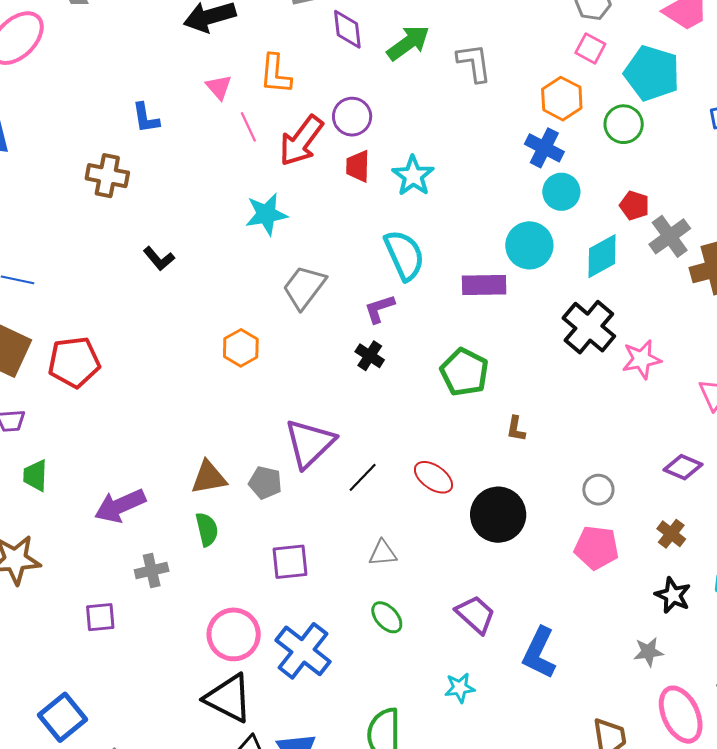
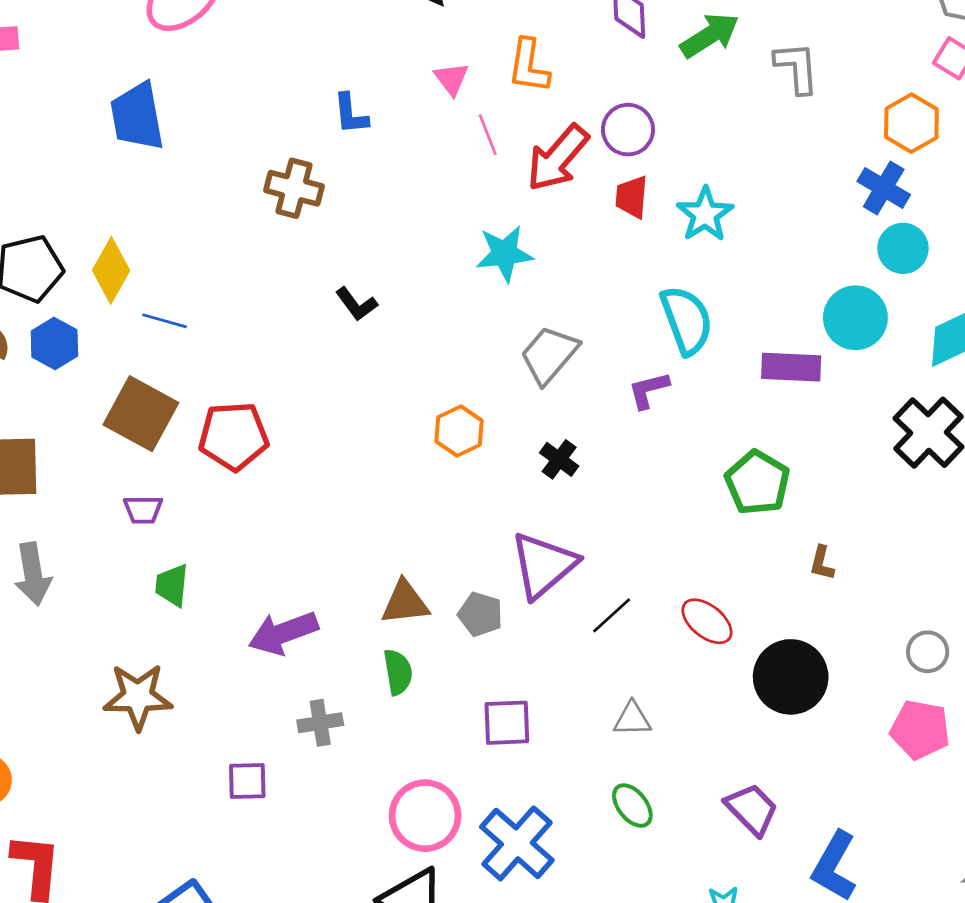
black cross: (370, 356) -> (559, 459), moved

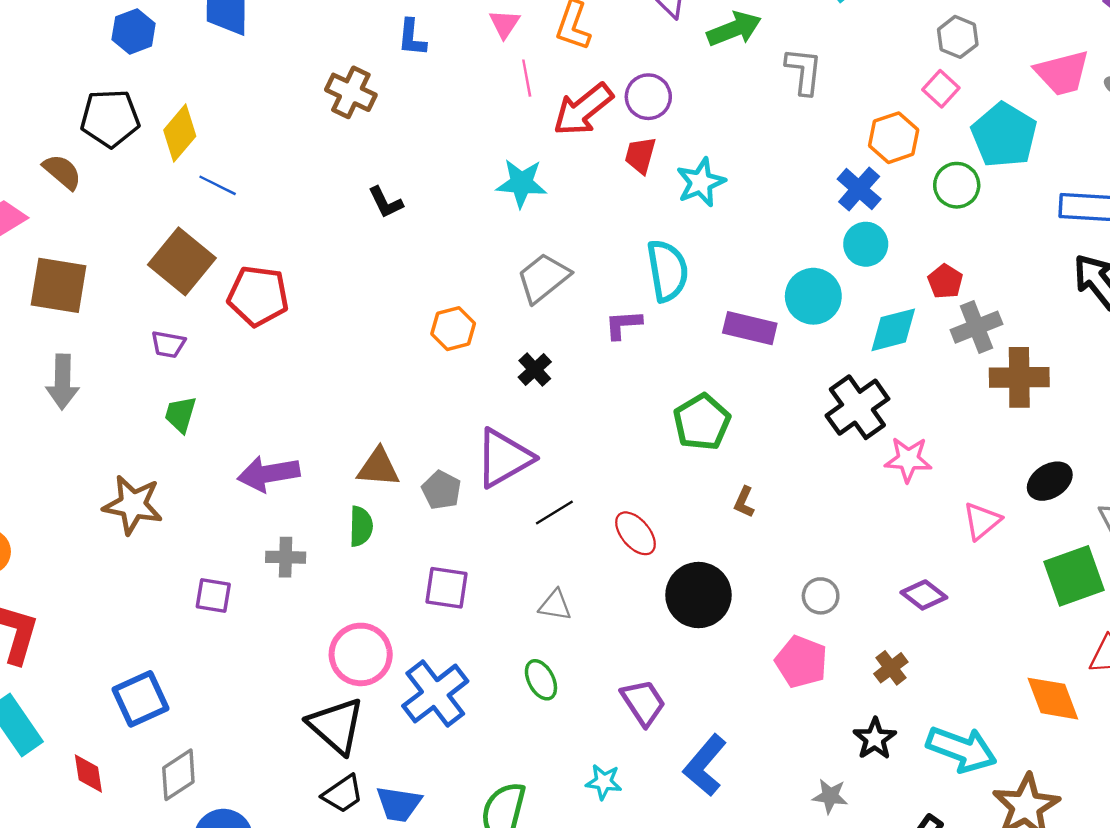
blue hexagon: (54, 343) -> (134, 31), moved

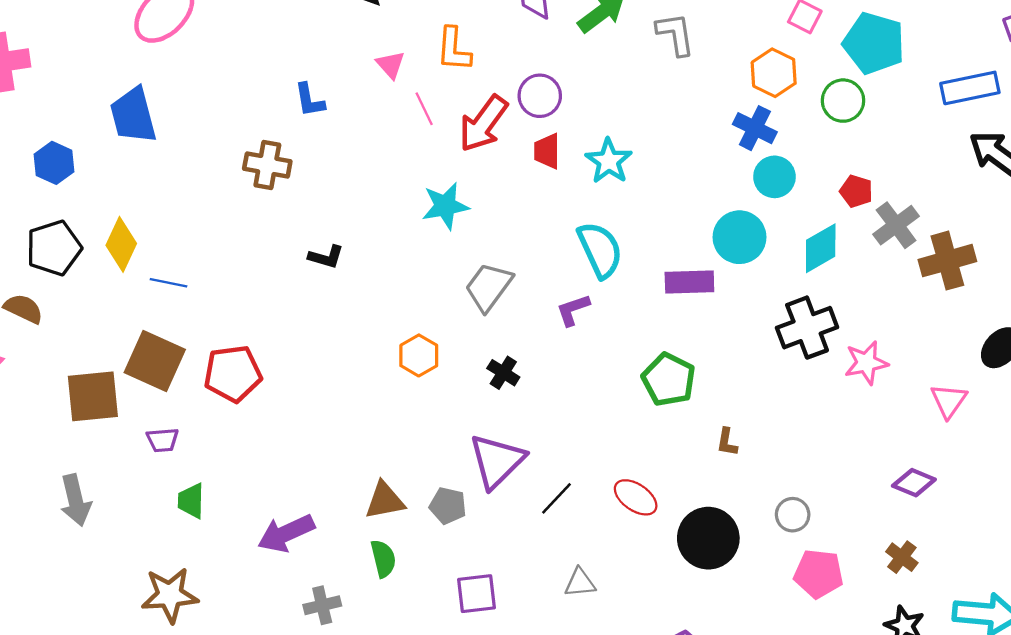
black L-shape: (386, 202) -> (326, 257), turned -33
brown square: (59, 285) -> (93, 396), moved
black cross: (857, 407) -> (807, 328), turned 30
gray circle: (821, 596) -> (793, 515), moved

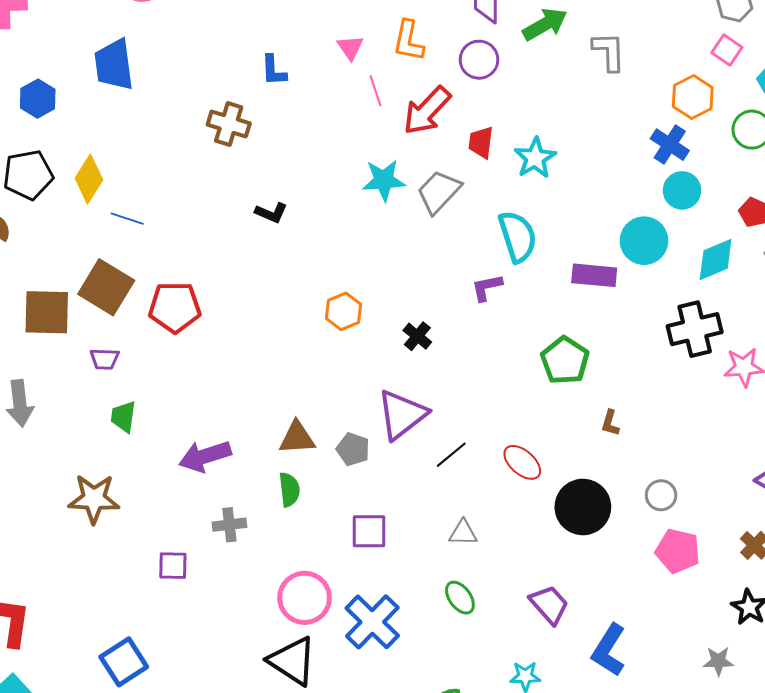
purple circle: (540, 96) -> (479, 60), moved
gray trapezoid: (489, 287) -> (439, 192), moved

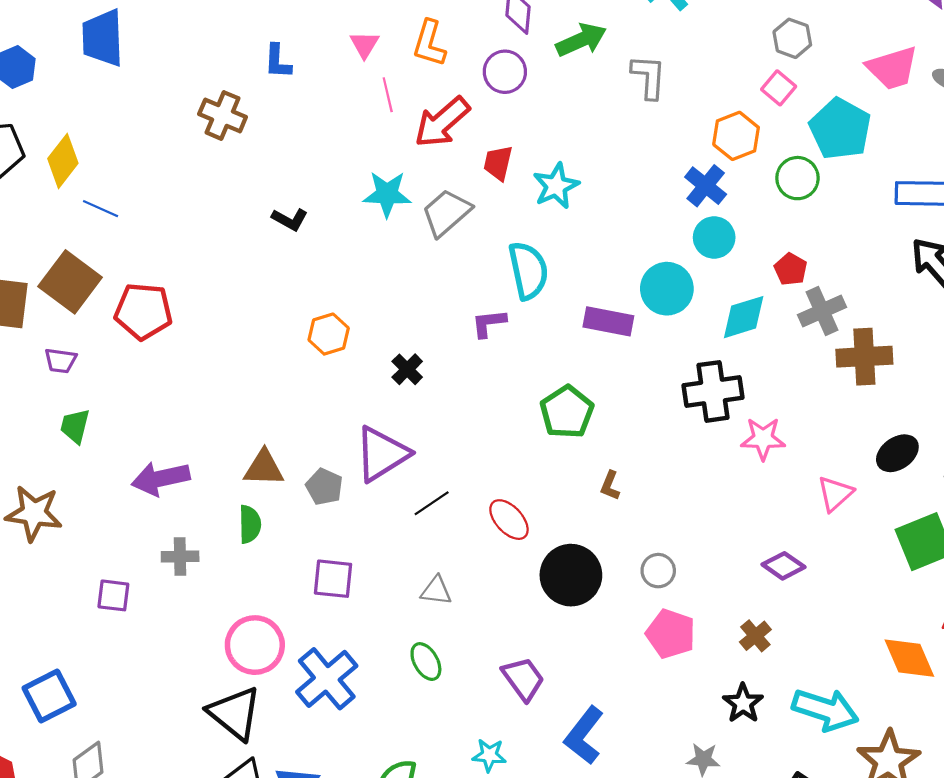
black L-shape: (271, 213) -> (290, 219), moved

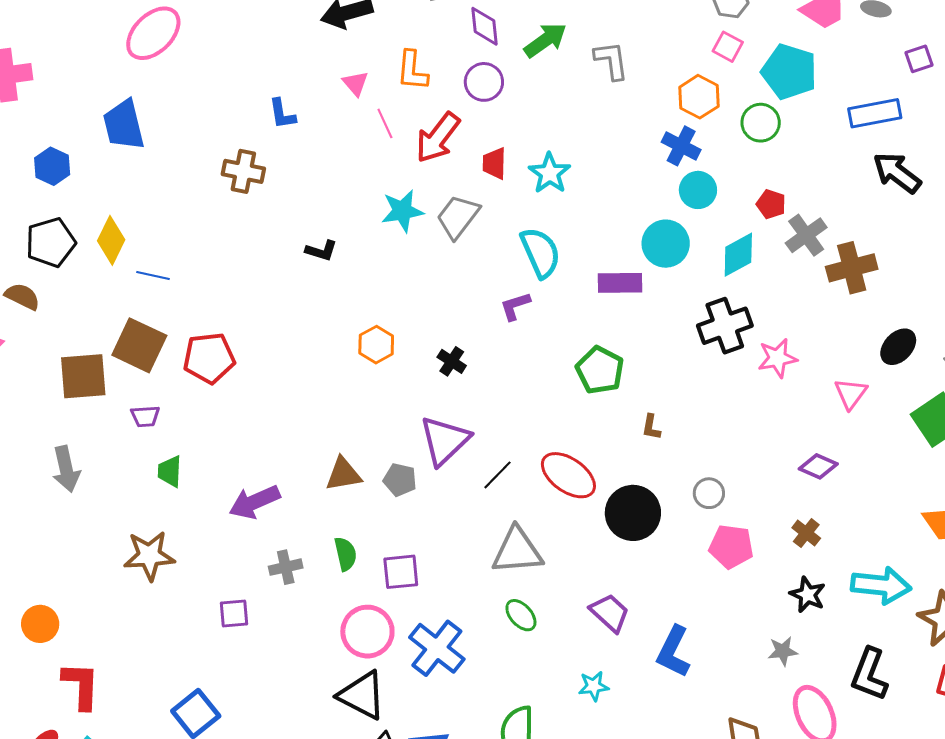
red ellipse: (509, 520) -> (568, 475), size x1.4
green semicircle: (250, 524) -> (345, 554), moved
purple square: (333, 579) -> (401, 572), moved
gray triangle: (436, 591) -> (517, 551), size x1.8

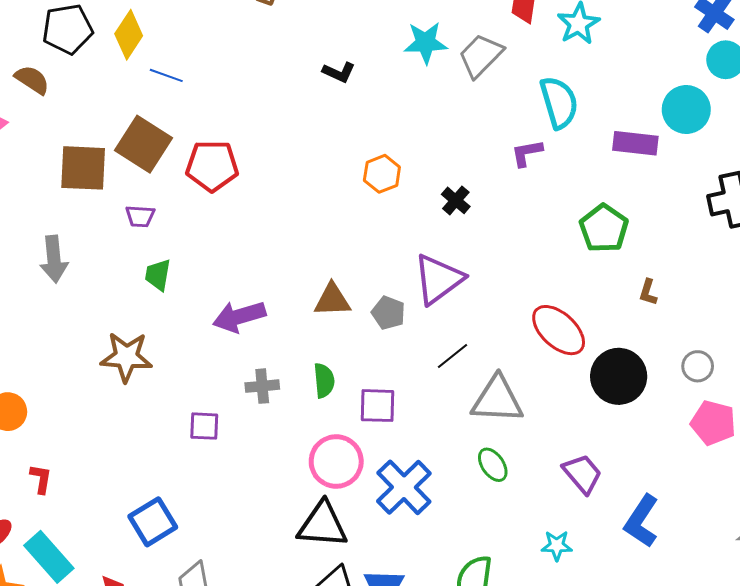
black line: (497, 475) -> (452, 356), moved
red L-shape: (81, 686) -> (41, 479), size x0.6
black triangle: (362, 695) -> (322, 525), turned -30

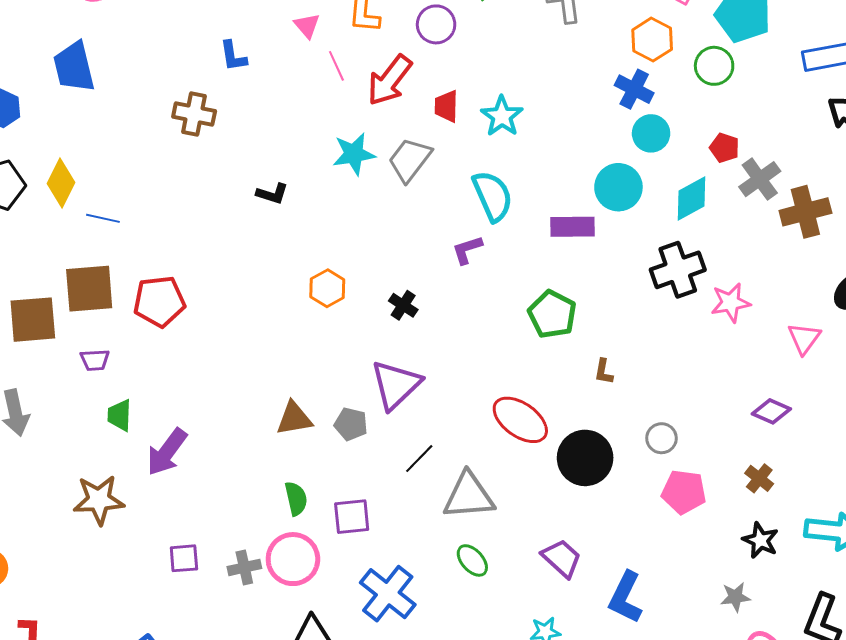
brown square: (143, 144) -> (89, 289), turned -30
purple arrow: (239, 317) -> (167, 452), moved, turned -30
gray cross: (262, 386) -> (244, 567), moved
pink circle: (336, 461) -> (293, 559), moved

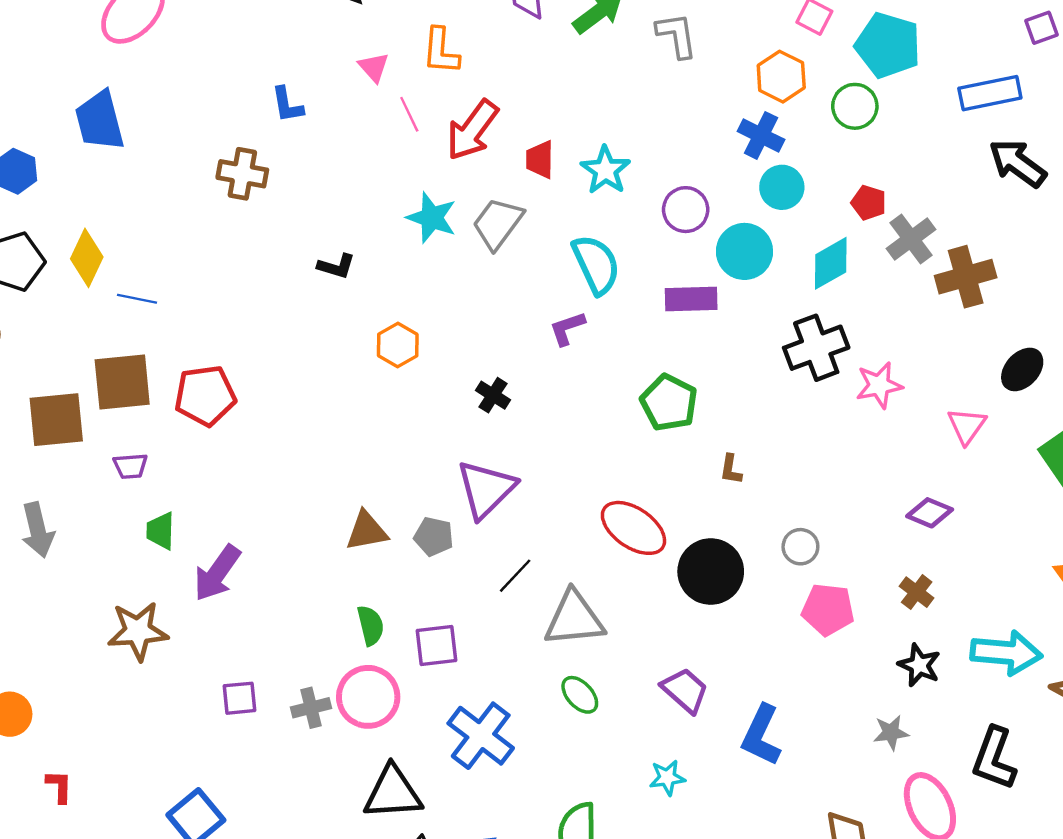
purple circle: (436, 24) -> (686, 210), moved
cyan star: (354, 154) -> (432, 218), turned 30
orange hexagon: (327, 288) -> (398, 345), moved

